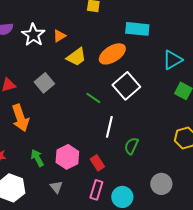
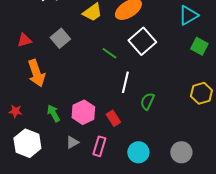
gray circle: (161, 184) -> (181, 152), moved
gray triangle: (56, 187) -> (72, 142), turned 40
pink rectangle: (96, 190) -> (99, 146), moved

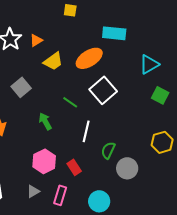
green arrow: (53, 113) -> (45, 121), moved
gray circle: (181, 152) -> (127, 168), moved

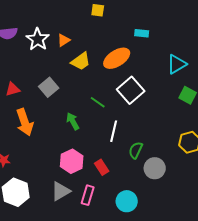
cyan rectangle: (114, 33) -> (142, 33), size x0.6
gray triangle: (33, 191) -> (61, 191), size x1.5

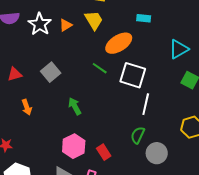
yellow trapezoid: (81, 61) -> (94, 20), moved, turned -85
white square: (131, 90) -> (133, 75), turned -32
green line: (98, 102) -> (100, 68), moved
orange arrow: (25, 122) -> (27, 107), size x0.6
white line: (114, 131) -> (146, 104), moved

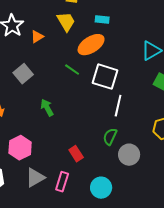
cyan rectangle: (144, 18) -> (102, 20), moved
orange triangle: (66, 25) -> (37, 37), moved
pink hexagon: (74, 146) -> (20, 148), moved

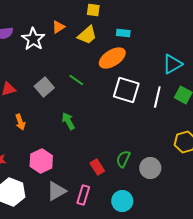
yellow trapezoid: (66, 22) -> (87, 35), turned 80
orange triangle: (37, 37) -> (58, 27), moved
green line: (72, 70) -> (76, 80), moved
white line: (118, 106) -> (157, 97), moved
green semicircle: (110, 137) -> (123, 159), moved

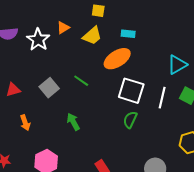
green semicircle: (123, 159) -> (130, 120), moved

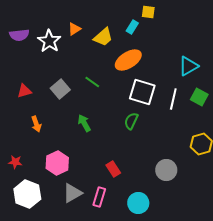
yellow square: (98, 11) -> (148, 12), moved
cyan rectangle: (128, 34) -> (132, 27), moved, turned -64
green semicircle: (130, 120) -> (131, 121), moved

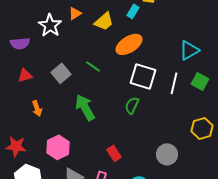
purple semicircle: (19, 35) -> (20, 43), moved
green arrow: (84, 123) -> (85, 107), size x1.5
red star: (15, 162) -> (16, 146), size x1.5

